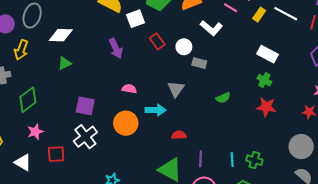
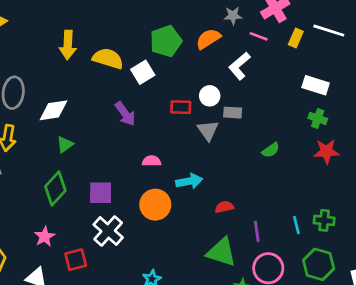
white L-shape: (211, 28) -> (239, 66), turned 110
red rectangle: (157, 41) -> (181, 107), moved, turned -42
gray triangle: (176, 89) -> (208, 130), moved
green diamond: (28, 100) -> (55, 189), moved

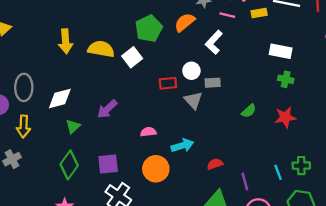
yellow rectangle: (296, 38) -> (259, 13), turned 63
purple arrow: (125, 114) -> (107, 109), moved, turned 90
red star: (326, 151) -> (285, 117), moved

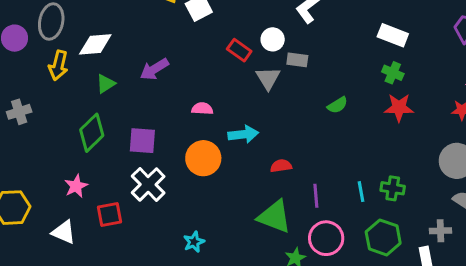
red rectangle: (168, 83) -> (239, 50), turned 30
red star: (285, 117) -> (399, 108), moved
yellow arrow: (24, 126) -> (58, 65), moved

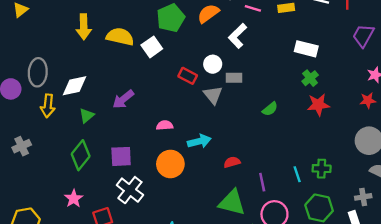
green cross: (393, 73) -> (310, 78), turned 35

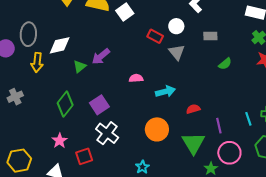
gray rectangle: (234, 78) -> (210, 36), moved
green triangle: (87, 116) -> (80, 66), moved
purple square: (121, 156) -> (99, 105), turned -30
orange circle: (170, 164) -> (157, 129), moved
green triangle: (232, 203) -> (193, 143), turned 45

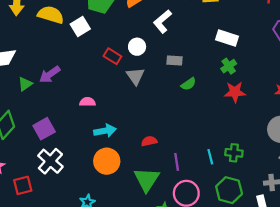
green semicircle: (225, 64) -> (189, 84), moved
cyan arrow: (165, 92) -> (105, 131), moved

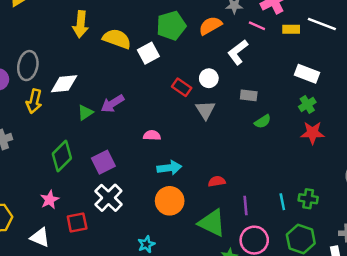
green triangle: (147, 179) -> (212, 223), turned -40

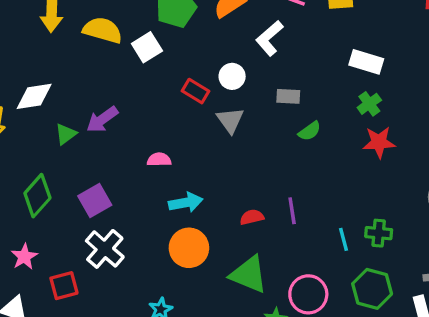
purple line: (245, 206) -> (292, 211), moved

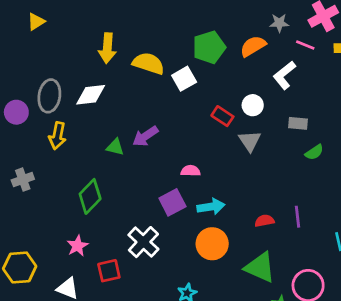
white diamond: (34, 96) -> (91, 95), moved
green triangle: (66, 134) -> (115, 147), turned 48
purple square: (95, 200) -> (172, 202), moved

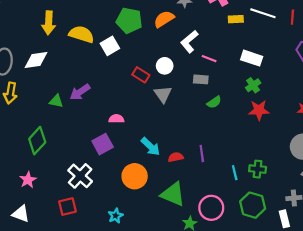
pink line: (305, 45) -> (209, 59), moved
green pentagon: (209, 47) -> (129, 21), turned 30
cyan arrow: (211, 207) -> (151, 147), moved, turned 54
red square: (109, 271) -> (67, 207), moved

